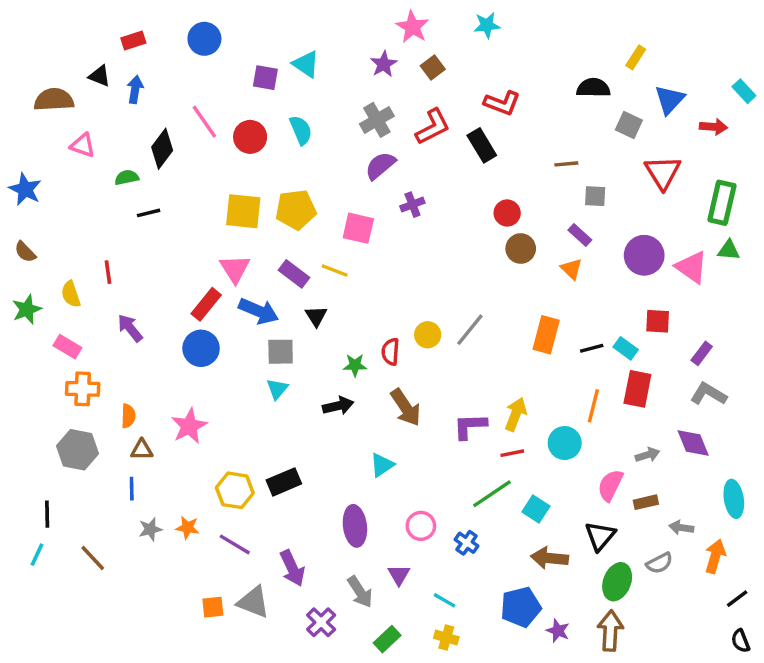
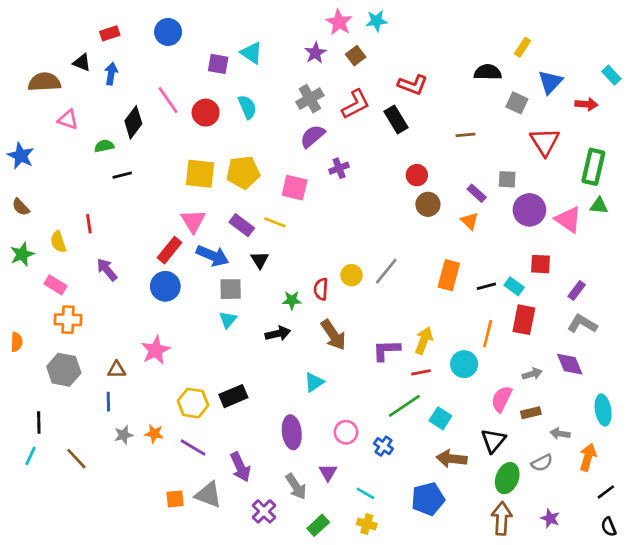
cyan star: (487, 25) -> (377, 21), moved
gray square: (595, 196) -> (507, 179), moved
orange semicircle: (128, 416) -> (17, 342), moved
purple star: (558, 631) -> (550, 518), moved

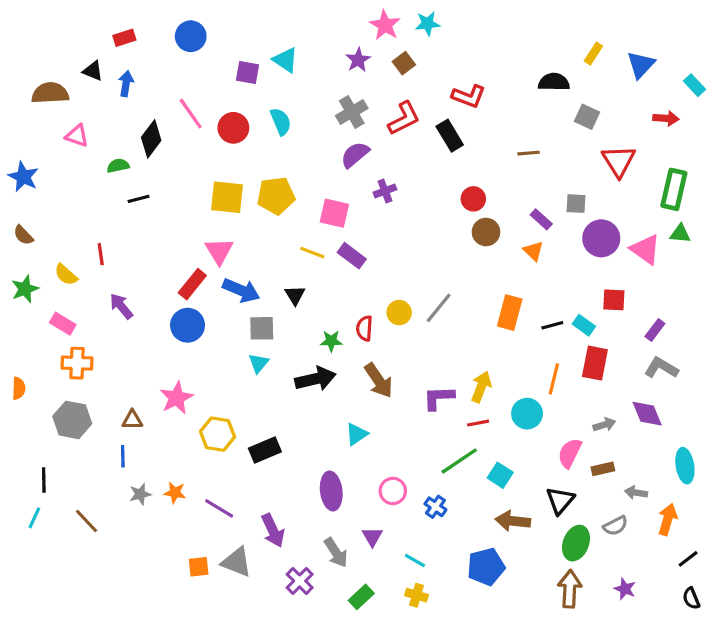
blue triangle: (550, 82) -> (641, 65), moved
purple rectangle: (242, 225) -> (352, 256), moved
yellow semicircle: (58, 242) -> (66, 275), turned -30
black arrow: (278, 334) -> (315, 379), size x1.4
yellow hexagon: (193, 403) -> (218, 434), moved

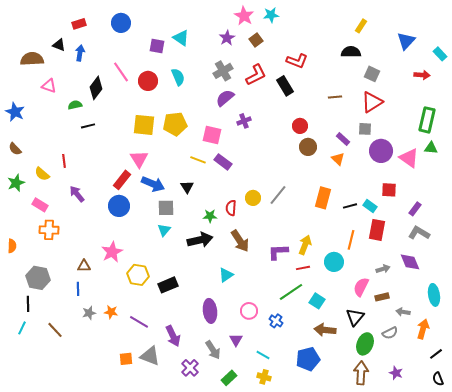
yellow rectangle: (593, 54) -> (361, 26), moved
red triangle: (619, 161) -> (372, 102), moved, turned 30
gray hexagon: (72, 420) -> (38, 278), moved

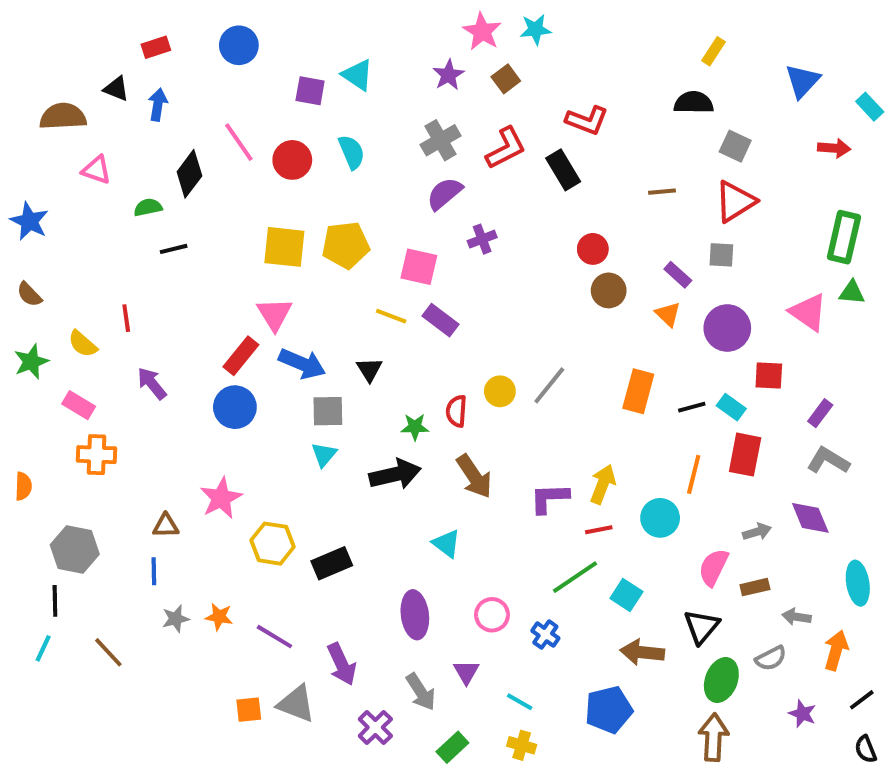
purple circle: (381, 151) -> (727, 328), moved
cyan triangle: (226, 275) -> (446, 544), turned -49
purple star: (396, 373) -> (802, 714), moved

